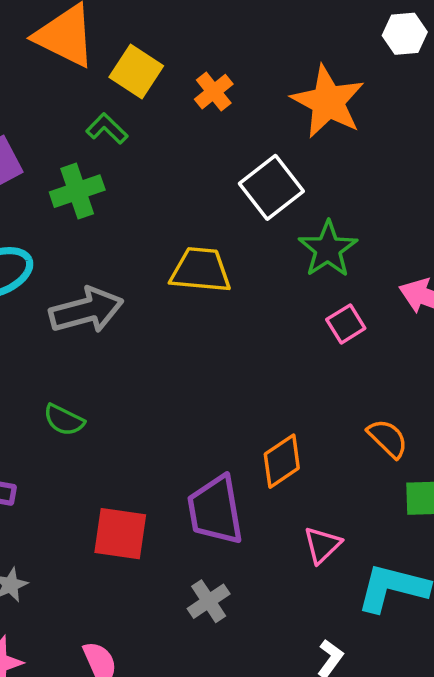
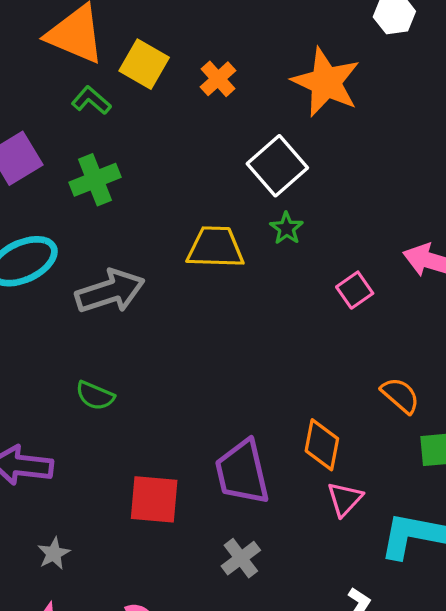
green L-shape: (107, 129) -> (91, 100), moved
green star: (328, 249) -> (287, 228), moved, size x0.6
orange diamond: (282, 461) -> (322, 445), moved, turned -42

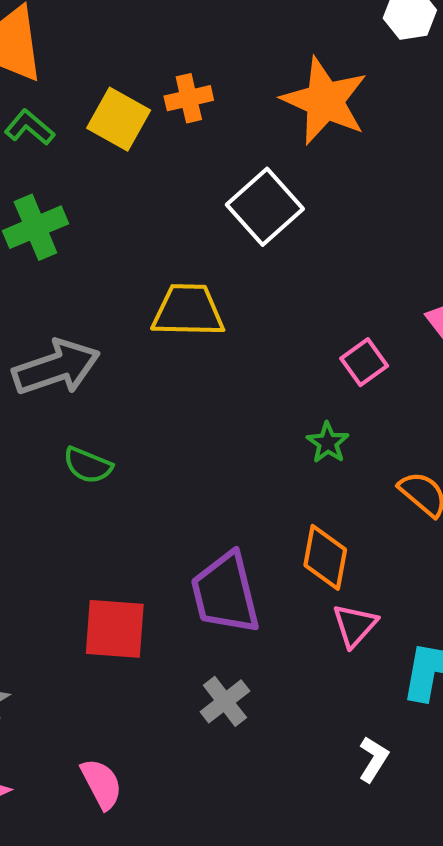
yellow square: (144, 64) -> (119, 119), moved
orange cross: (218, 79) -> (189, 98), turned 30
green star: (287, 228) -> (328, 443), moved
green semicircle: (95, 396) -> (88, 465), moved

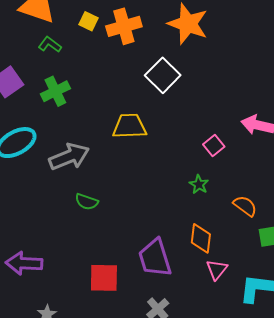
orange cross: (189, 98) -> (124, 26), size x1.6
yellow square: (119, 119) -> (89, 21), moved, size x0.7

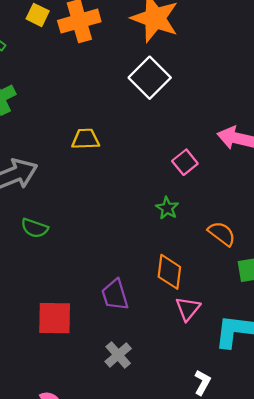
white square: (163, 75) -> (150, 78), moved
yellow trapezoid: (129, 126) -> (86, 139), size x0.7
purple trapezoid: (155, 258) -> (115, 295), size x0.7

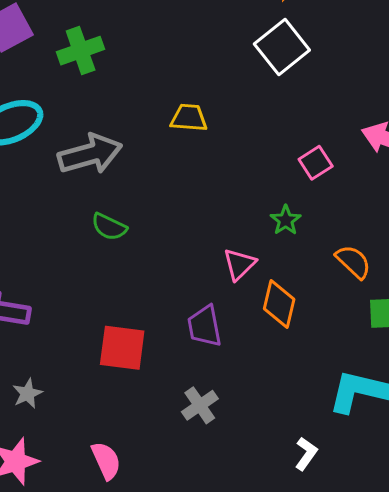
pink triangle: (188, 309) -> (239, 264), moved

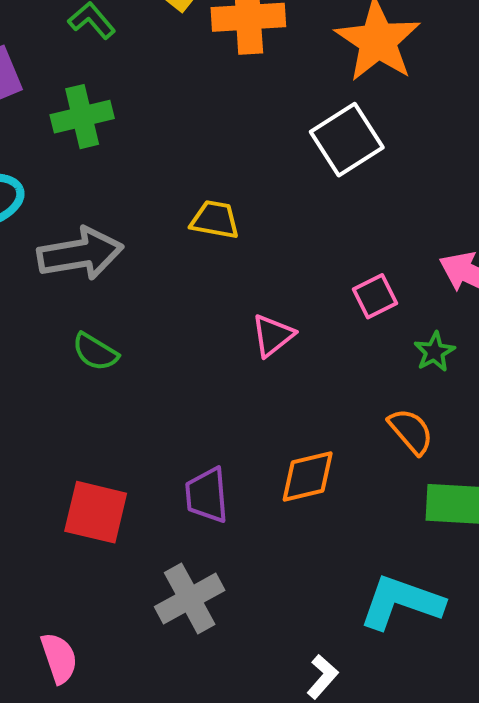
green star: (286, 220) -> (434, 352), moved
pink triangle: (239, 264) -> (273, 335), moved
orange diamond: (279, 304) -> (308, 477), turned 57
gray cross: (200, 405) -> (190, 598), size x1.4

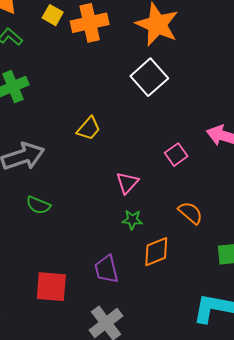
yellow trapezoid: (215, 220) -> (89, 128), turned 130
green star: (434, 352) -> (132, 220), moved, turned -30
orange semicircle: (411, 431) -> (190, 213), moved

